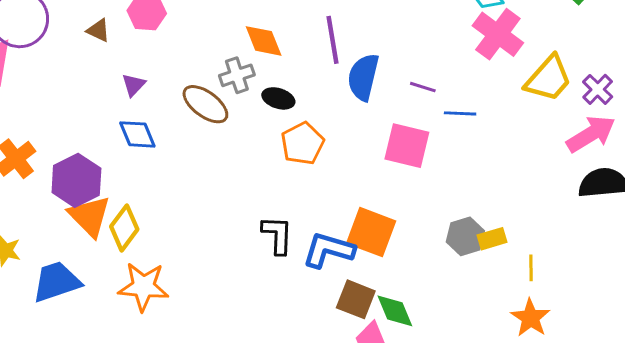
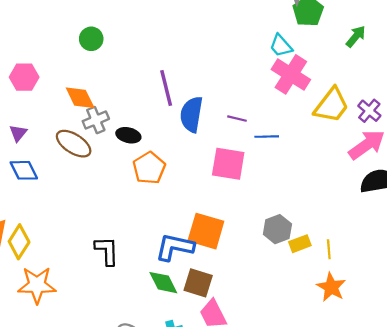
orange diamond: (264, 41) -> (80, 98), moved
black L-shape: (277, 235) -> (107, 251), moved
yellow rectangle: (492, 239) -> (300, 244), moved
green diamond: (395, 311) -> (163, 283), moved

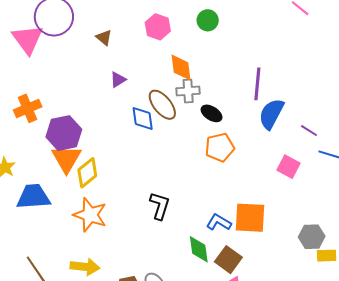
pink hexagon: (24, 77) -> (158, 27), moved
pink square: (228, 164) -> (288, 167), size x0.7
blue diamond: (24, 170) -> (143, 119), moved
orange square: (206, 231) -> (250, 218), turned -32
blue L-shape: (175, 247) -> (219, 222), size x0.7

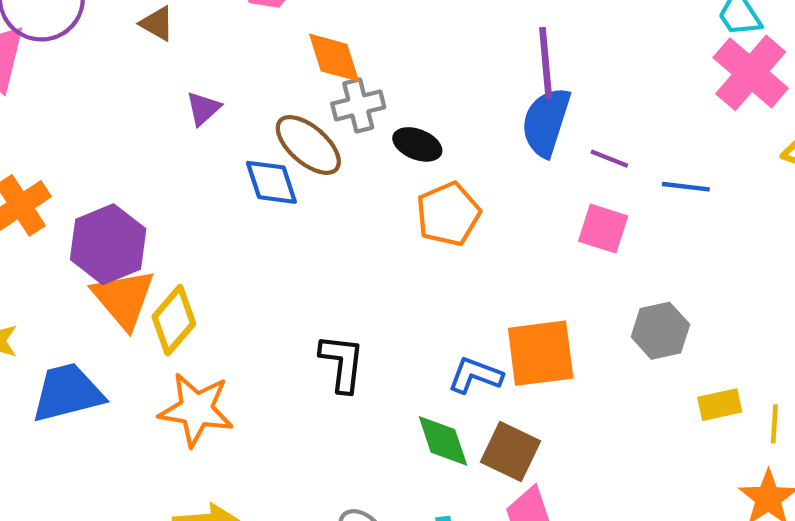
purple line: (257, 84) -> (546, 63), moved
purple line: (309, 131) -> (609, 159), moved
gray hexagon: (312, 237) -> (660, 331), moved

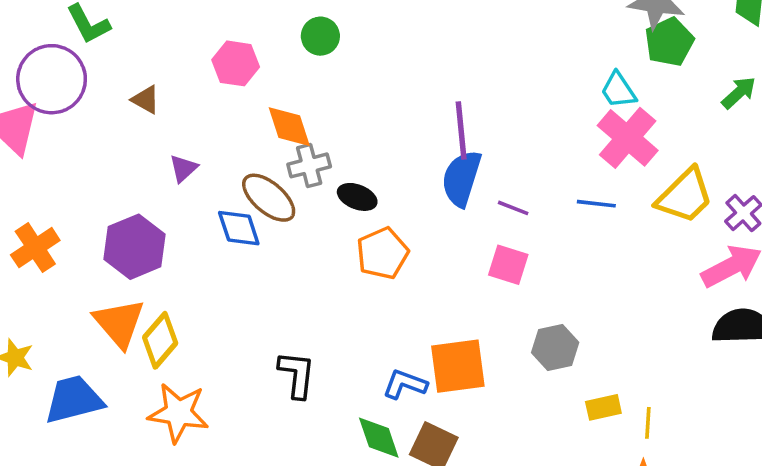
blue line: (686, 187) -> (596, 204), moved
purple hexagon: (108, 244) -> (134, 247), moved

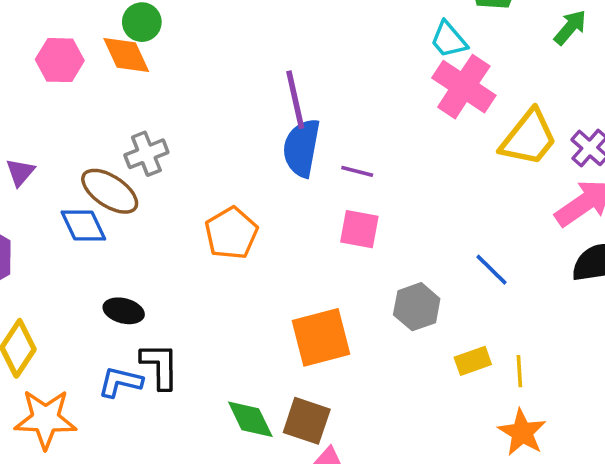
orange diamond: (289, 127) -> (126, 55), moved
black ellipse: (357, 197) -> (124, 311), moved
blue line: (596, 204) -> (492, 270), moved, turned 45
blue L-shape: (405, 384) -> (120, 382), moved

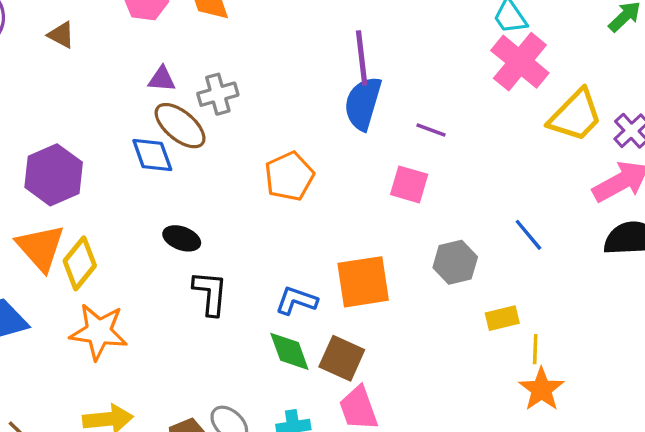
purple line: (357, 171) -> (431, 130), moved
purple triangle: (20, 172) -> (162, 79), moved, turned 48
yellow line: (519, 371) -> (535, 349), moved
blue L-shape: (120, 382) -> (296, 301), moved

